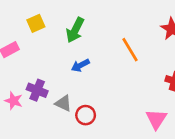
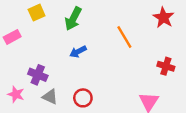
pink star: (14, 101) -> (16, 94), moved
gray triangle: (63, 103) -> (50, 97), moved

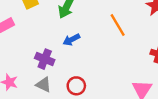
purple cross: (38, 75) -> (45, 59), moved

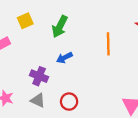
orange line: (118, 25) -> (108, 44), turned 30

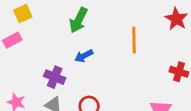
yellow square: (25, 21) -> (23, 14), moved

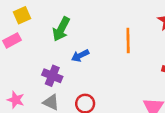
green arrow: (78, 20) -> (61, 29), moved

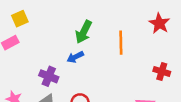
green arrow: (61, 29) -> (84, 32), moved

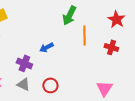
green arrow: (84, 32) -> (69, 15), moved
red cross: (162, 71) -> (111, 47), moved

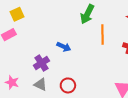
blue arrow: (46, 47) -> (64, 47), turned -128
purple cross: (24, 63) -> (41, 63), turned 35

